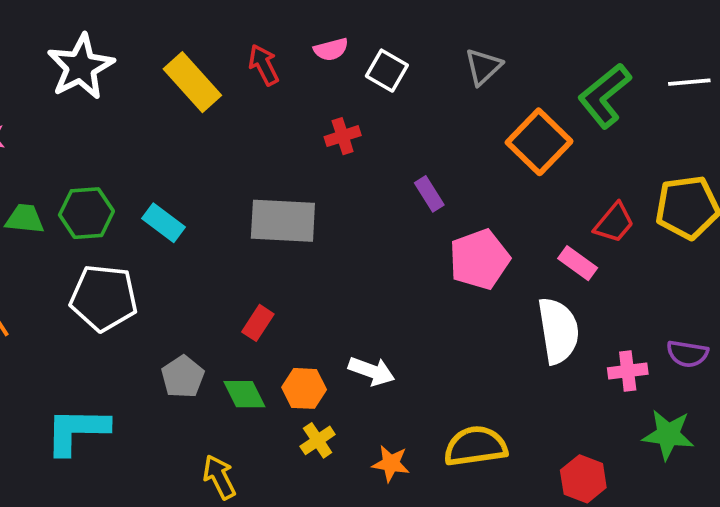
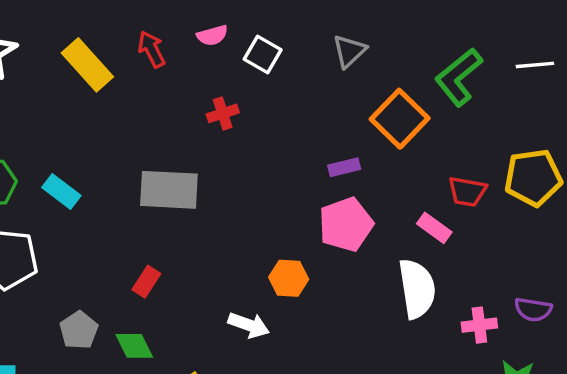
purple rectangle: (429, 194) -> (344, 167), moved, turned -72
red trapezoid: (614, 223) -> (467, 192), turned 60
orange hexagon: (304, 388) -> (289, 278), moved

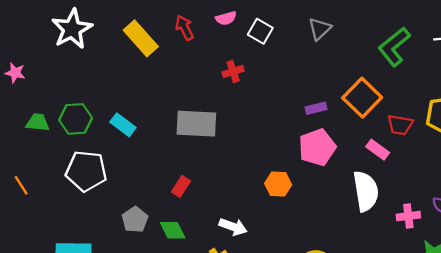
orange square: (400, 119) -> (362, 98), moved
white arrow: (249, 325) -> (233, 227), moved

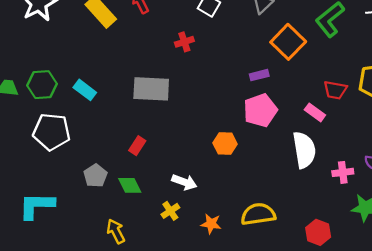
orange square: (362, 98) -> (288, 42), moved

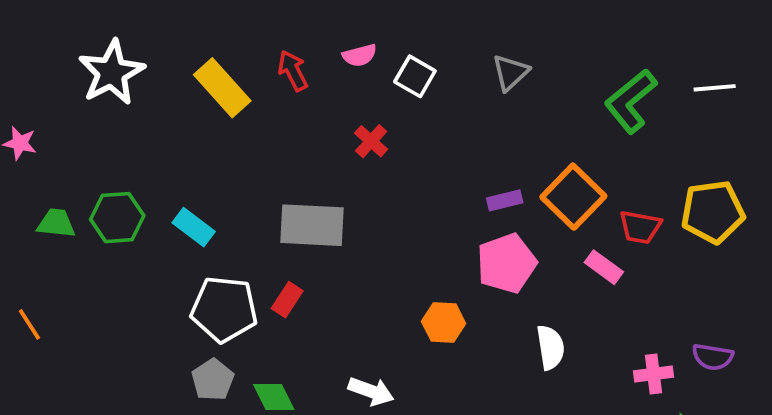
red cross: (184, 42) -> (371, 141), turned -30
orange square: (288, 42) -> (573, 197), moved
white pentagon: (52, 132) -> (224, 309), moved
red rectangle: (137, 146) -> (287, 300), moved
white semicircle: (304, 150) -> (550, 347), moved, size x0.7

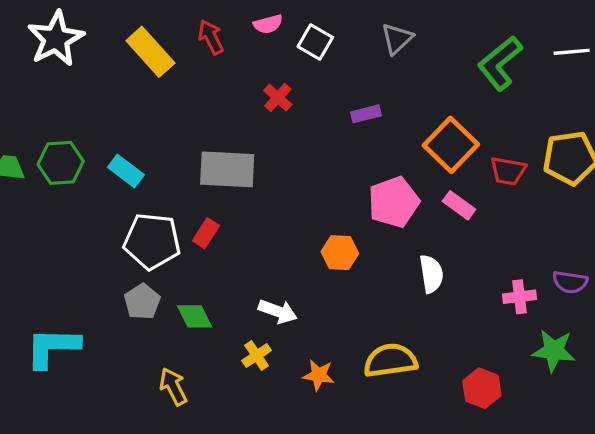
purple rectangle: (505, 200) -> (366, 114), moved
pink rectangle: (604, 267) -> (459, 205), moved

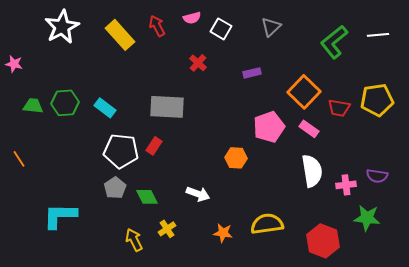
white semicircle: (431, 274) -> (312, 171), moved, size x1.4
yellow cross: (257, 356) -> (167, 229), moved
red hexagon: (482, 388) -> (323, 241), size x1.4

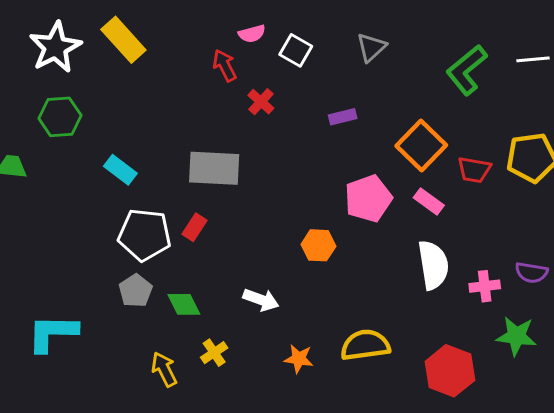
red arrow: (157, 26) -> (225, 65), moved
yellow rectangle: (120, 35) -> (123, 40), moved
green hexagon: (65, 103) -> (60, 117), moved

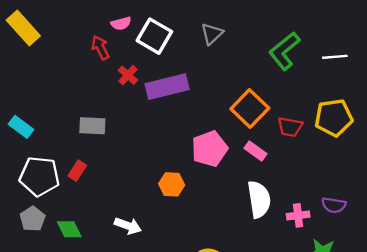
white square: (296, 50) -> (154, 36), size x1.4
white line: (533, 59) -> (335, 57), moved
purple rectangle: (343, 117) -> (167, 87), moved, size x2.0
gray rectangle: (214, 168) -> (92, 126), size x0.7

